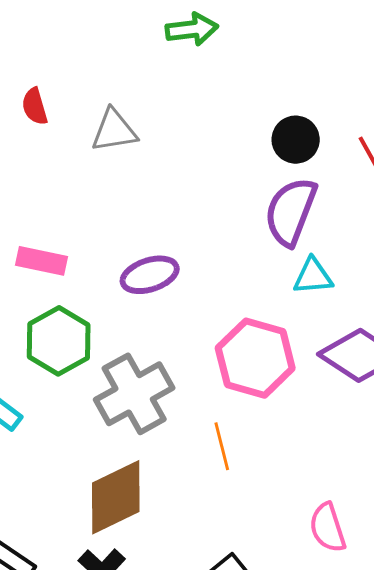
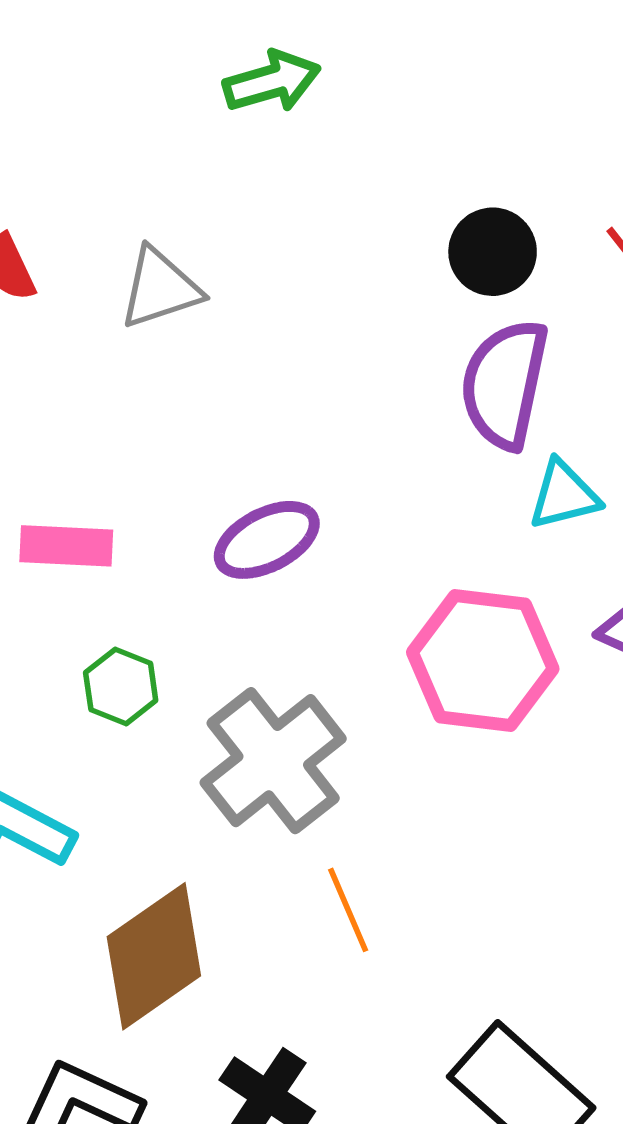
green hexagon: (59, 341) -> (121, 687), size x0.6
orange line: (222, 446) -> (348, 910), moved
brown diamond: (116, 497) -> (154, 956), moved

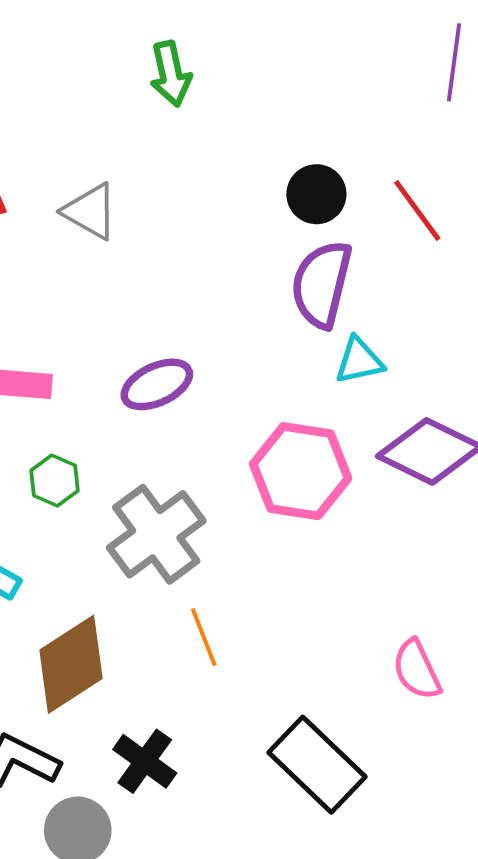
green arrow: (272, 82) -> (171, 74), turned 92
gray triangle: (160, 288) -> (90, 211), turned 46

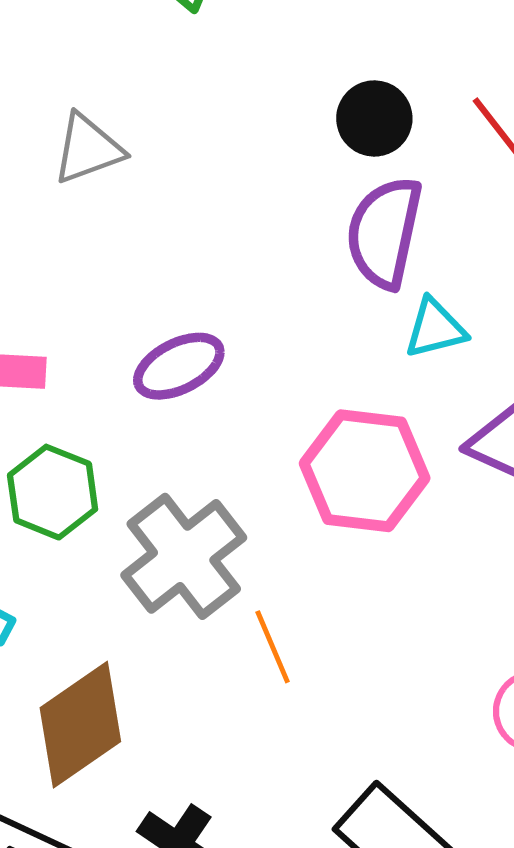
gray triangle: (90, 211) -> (88, 149), turned -48
green hexagon: (55, 481) -> (53, 492), size x1.4
orange line: (204, 637) -> (273, 647), moved

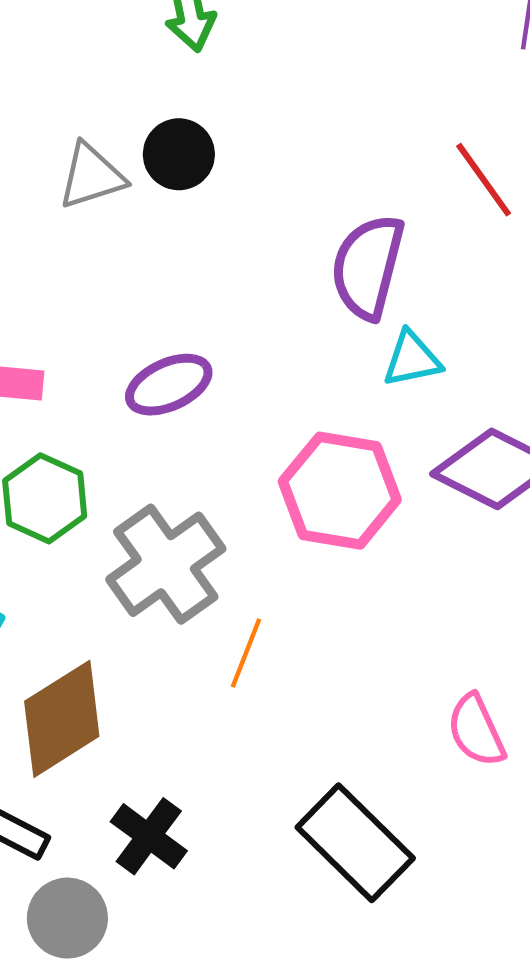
black circle: (374, 118) -> (179, 154), moved
orange line: (273, 647) -> (246, 653), turned 42

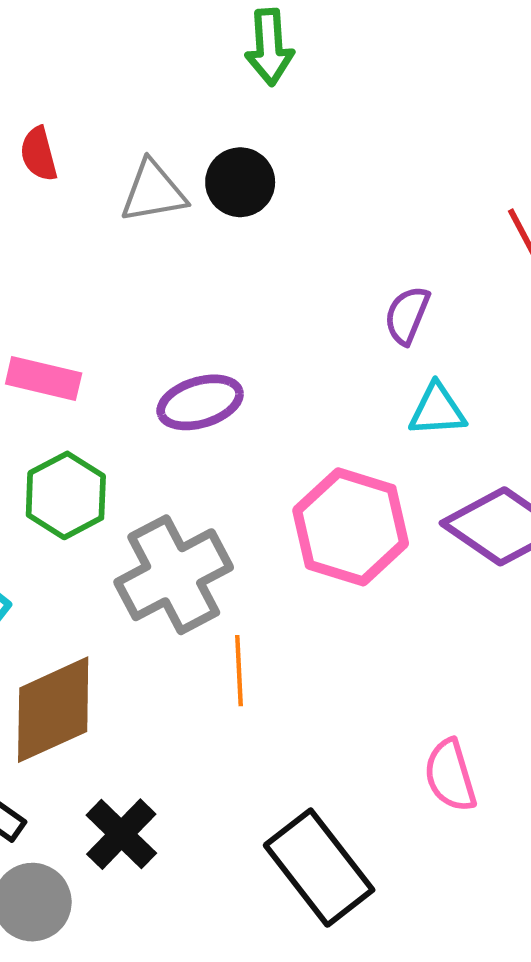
purple semicircle: (368, 267) -> (407, 315), size x0.6
orange line: (246, 653) -> (239, 671), turned -32

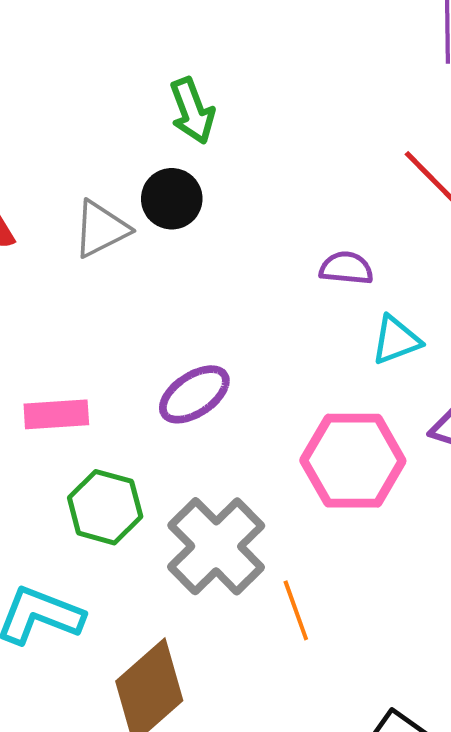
green arrow: (269, 47) -> (192, 111), moved
purple semicircle: (407, 315) -> (346, 268), turned 90

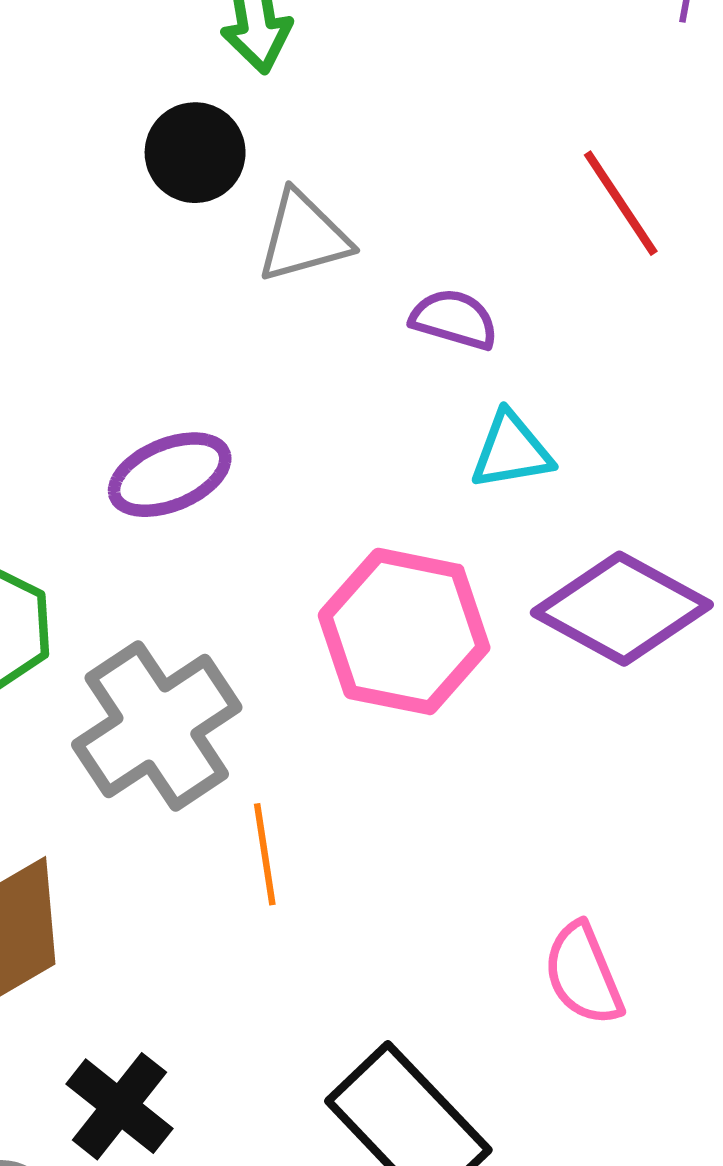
gray triangle: (101, 229) -> (304, 237), moved

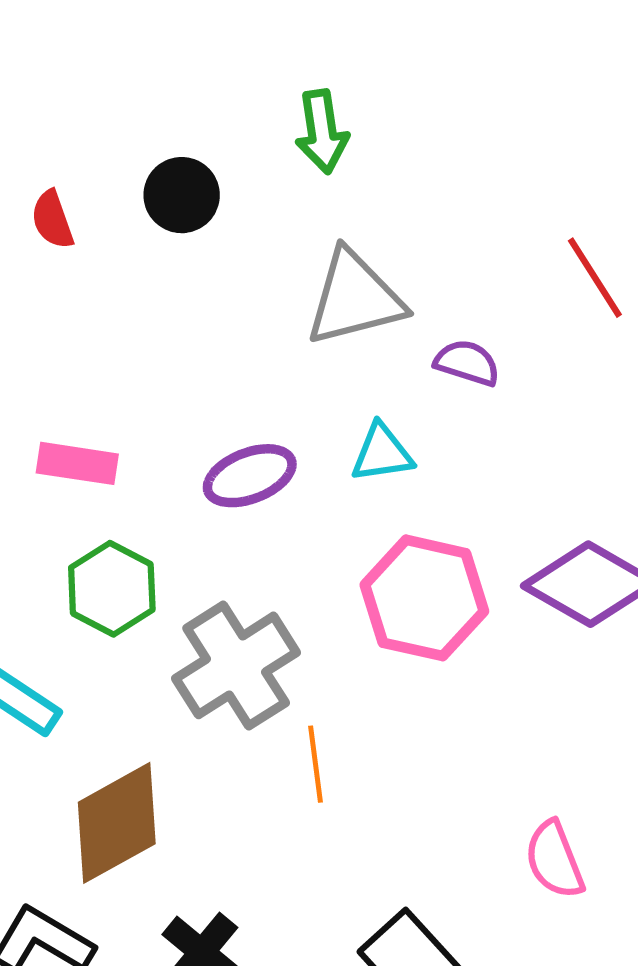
black circle: (195, 153) -> (182, 195), moved
gray triangle: (304, 237) -> (355, 298), size x1.4
cyan triangle: (511, 451) -> (382, 453), moved

